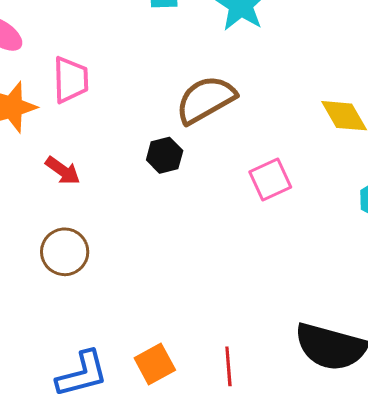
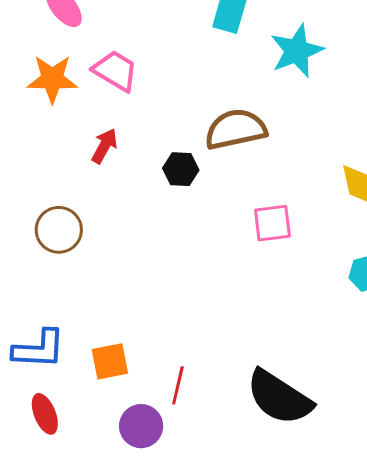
pink trapezoid: (71, 80) -> (115, 71), turned -75
red arrow: (63, 171) -> (104, 146), moved, turned -114

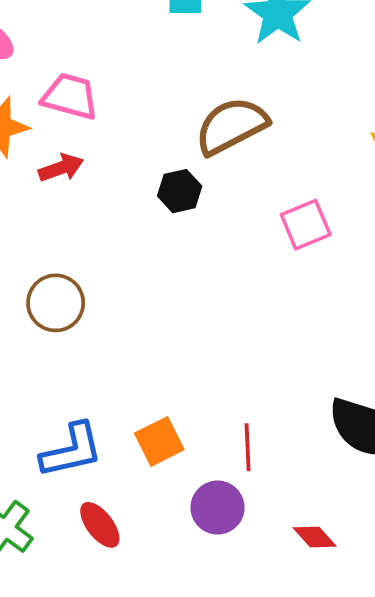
red arrow: (104, 146) -> (61, 168), moved, turned 57

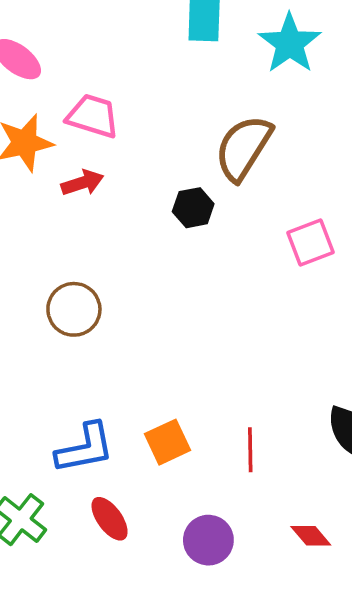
brown semicircle: (231, 126) -> (243, 148), turned -32
purple circle: (218, 508) -> (208, 540), moved

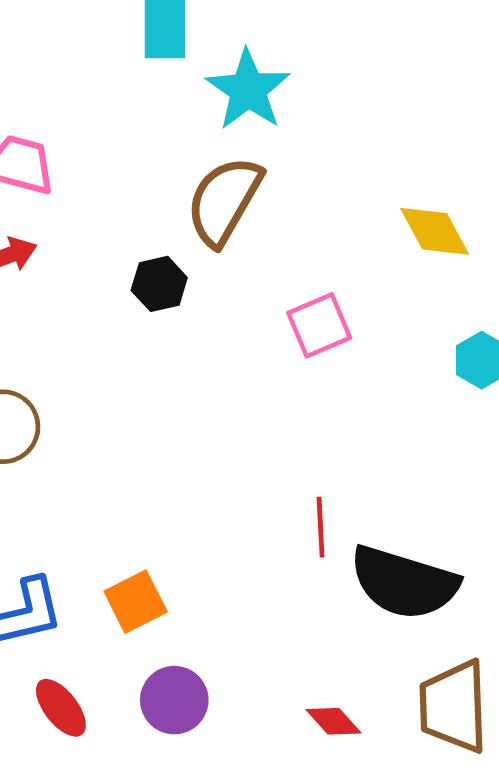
cyan star: (290, 43) -> (248, 90), moved
red line: (250, 450) -> (321, 527), moved
purple circle: (208, 540) -> (174, 700), moved

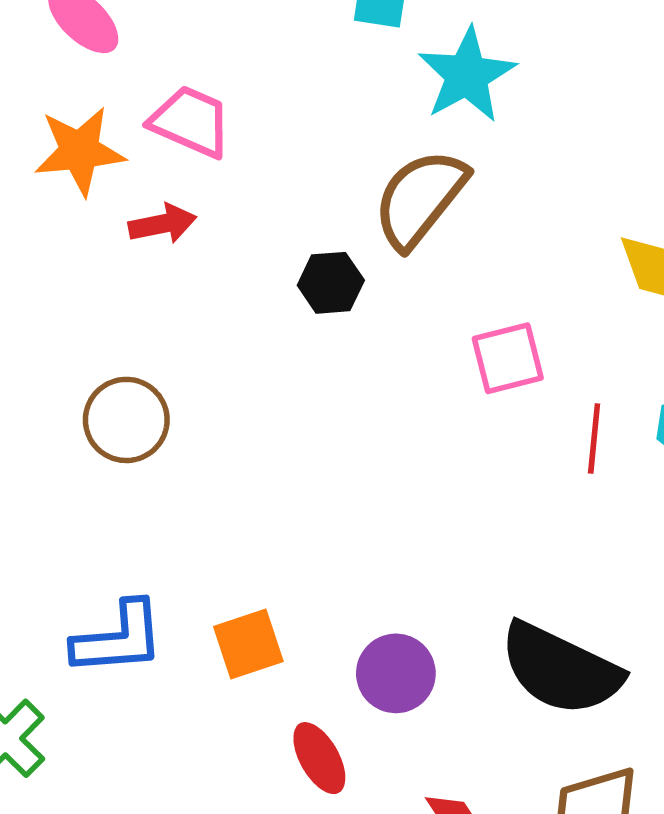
red line: (321, 527) -> (594, 438), moved
purple circle: (174, 700) -> (396, 673), moved
red ellipse: (61, 708) -> (319, 758), moved

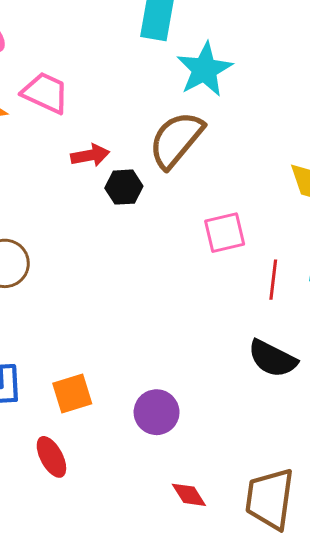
red arrow: (162, 224) -> (90, 155), moved
black semicircle: (561, 669) -> (272, 359), moved, size x0.7
red ellipse: (319, 758) -> (51, 457), moved

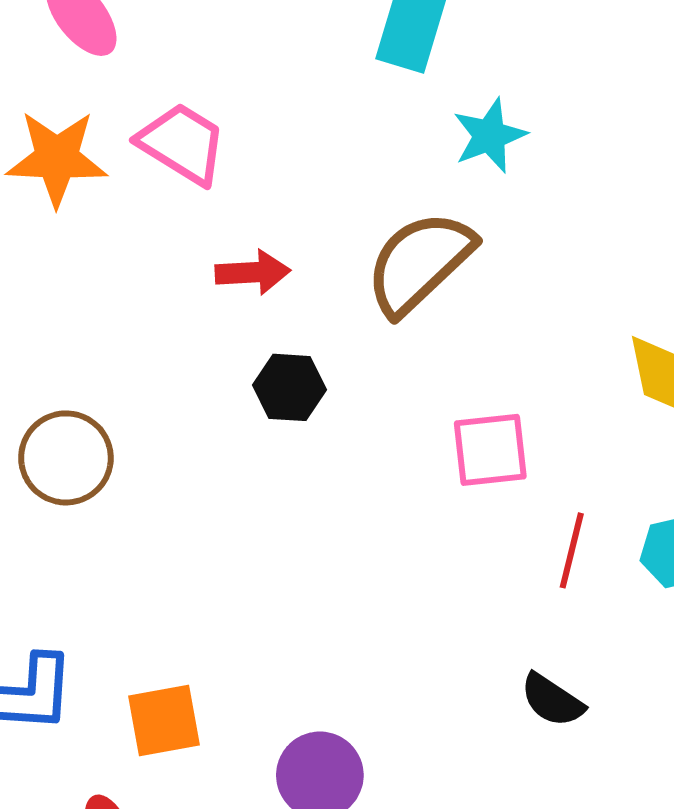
cyan star: (204, 69) -> (490, 136), size x0.7
black hexagon: (124, 187) -> (289, 387), moved
black semicircle: (272, 359) -> (552, 700), size x0.7

